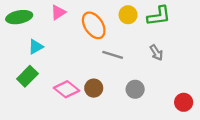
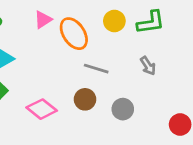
pink triangle: (58, 12) -> (43, 20), moved
brown circle: (94, 88) -> (85, 99), moved

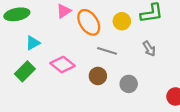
yellow circle: (114, 21) -> (122, 21), moved
pink diamond: (42, 109) -> (63, 65), moved

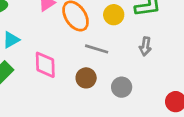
gray arrow: (149, 49) -> (145, 46), turned 42
pink diamond: (63, 65) -> (45, 65), turned 50

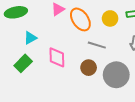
gray circle: (122, 87) -> (116, 75), size x1.6

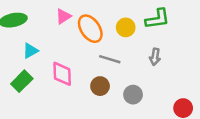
gray circle: (116, 75) -> (133, 95), size x0.6

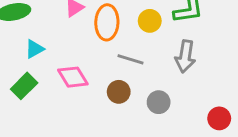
orange ellipse: (90, 29) -> (107, 22), turned 36
gray arrow: (155, 57) -> (185, 56), size x1.5
pink diamond: (62, 74) -> (73, 77), turned -30

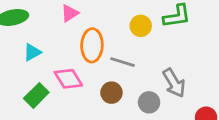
orange ellipse: (107, 22) -> (92, 45), moved
gray arrow: (185, 56) -> (174, 83), moved, turned -40
green rectangle: (24, 86) -> (36, 95), moved

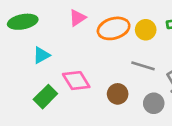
orange ellipse: (92, 45) -> (114, 28), moved, turned 72
gray line: (123, 62) -> (143, 66), moved

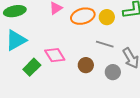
cyan triangle: (41, 55) -> (16, 40), moved, size x1.6

